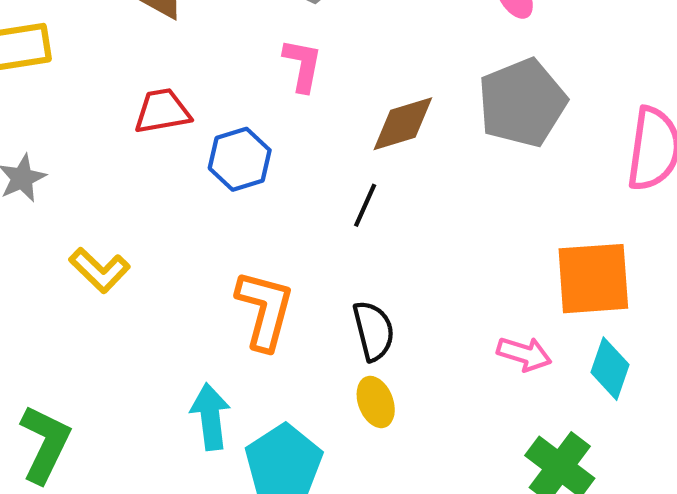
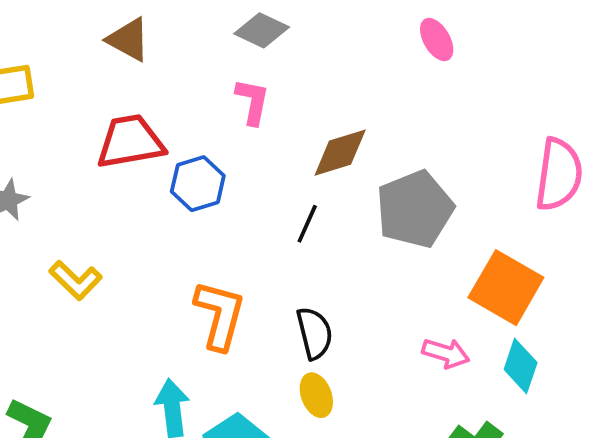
gray pentagon: (522, 103) -> (415, 209), moved
red trapezoid: (162, 111) -> (130, 142), size x1.4
orange square: (593, 279) -> (506, 288), turned 34

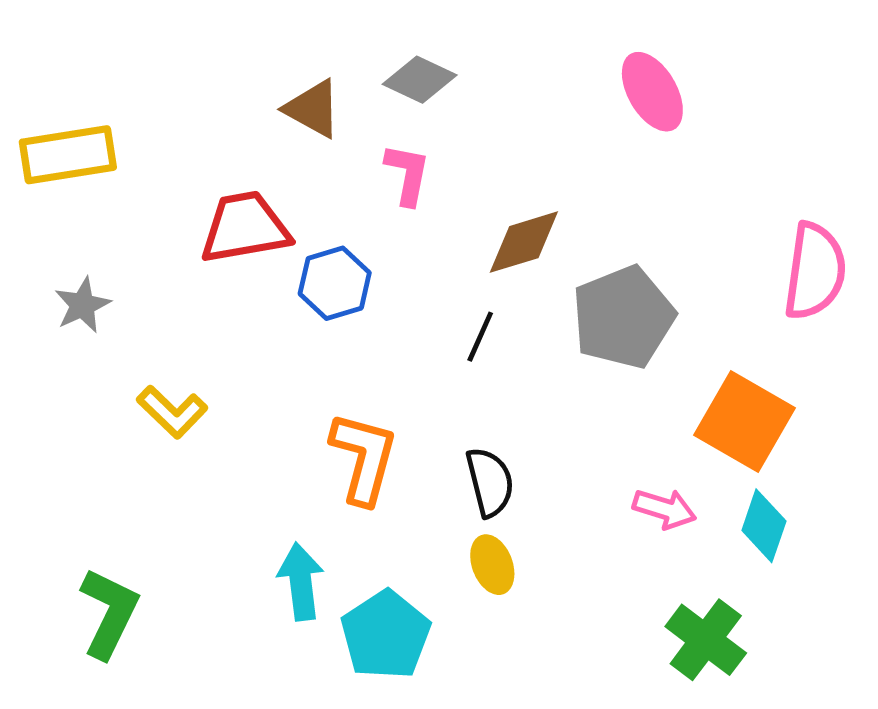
brown triangle: (128, 40) -> (313, 109), moved
pink ellipse: (437, 40) -> (652, 92), size x1.4

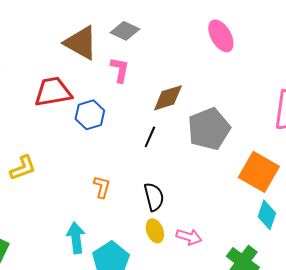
brown triangle: (313, 109) -> (81, 43), size x1.4
yellow L-shape: (172, 412) -> (23, 168), turned -64
orange L-shape: (364, 458) -> (102, 187), size x0.6
pink arrow: (664, 509) -> (189, 237), moved

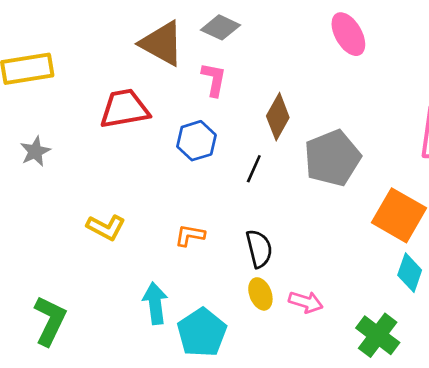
brown diamond: (168, 98) -> (278, 117), turned -44
blue hexagon: (90, 115) -> (196, 141), moved
yellow L-shape: (23, 168) -> (106, 227), moved, turned 48
orange L-shape: (102, 187) -> (190, 235), turned -95

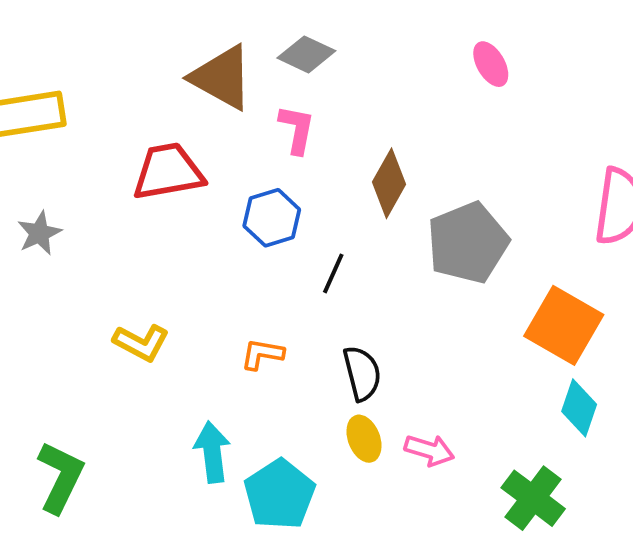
pink ellipse: (348, 34) -> (491, 64), size x0.7
black line: (254, 169) -> (333, 273), moved

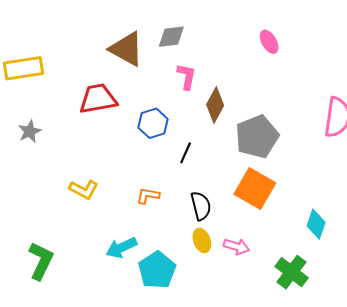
gray diamond: (306, 54) -> (171, 37), turned -32
pink L-shape: (297, 129) -> (187, 76), moved
orange square: (564, 325) -> (255, 189), moved
cyan arrow: (212, 452) -> (121, 248), turned -108

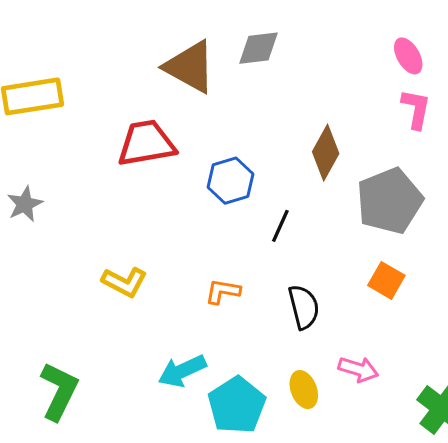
pink L-shape: (187, 76) -> (416, 109), moved
gray star: (30, 131) -> (25, 204), moved
orange square: (255, 189) -> (386, 280), size x0.6
yellow ellipse: (202, 240) -> (304, 390), moved

